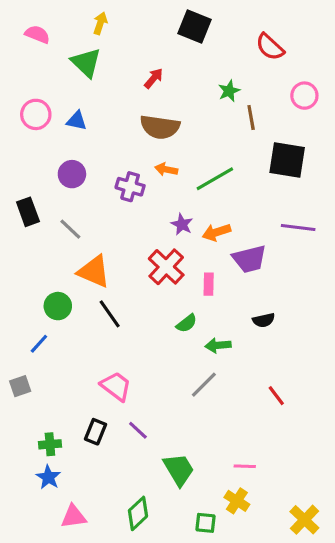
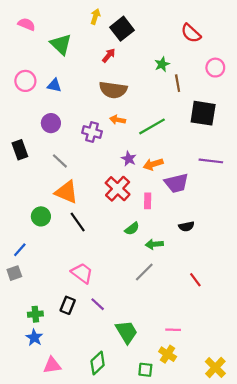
yellow arrow: (100, 23) -> (95, 17), moved
black square: (194, 26) -> (122, 29), moved, turned 30
gray line: (70, 229) -> (60, 161), moved
blue line: (39, 344) -> (20, 250), moved

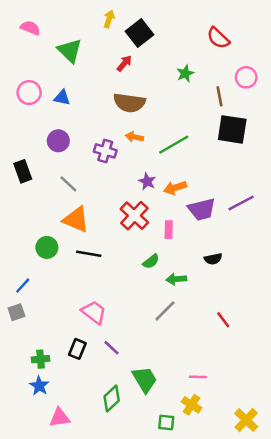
brown line: (178, 83) -> (219, 96), moved
purple line: (211, 161) -> (241, 203), moved, turned -35
black line: (78, 222) -> (89, 254), turned -45
green diamond: (98, 363) -> (112, 398), moved

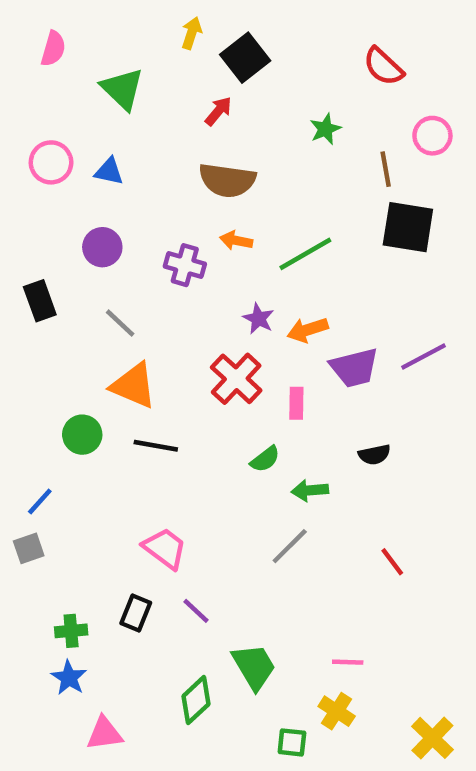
pink semicircle: (30, 28) -> (53, 49), turned 84

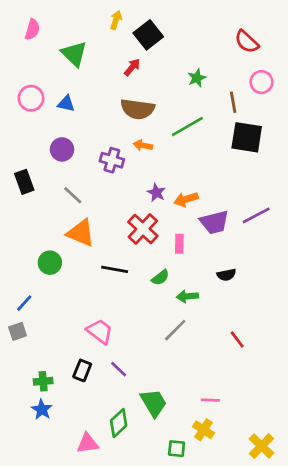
red semicircle: (383, 67) -> (247, 42), moved
green line: (305, 254) -> (187, 127), moved
black line: (156, 446) -> (115, 269), moved
pink triangle: (105, 733) -> (88, 443), moved

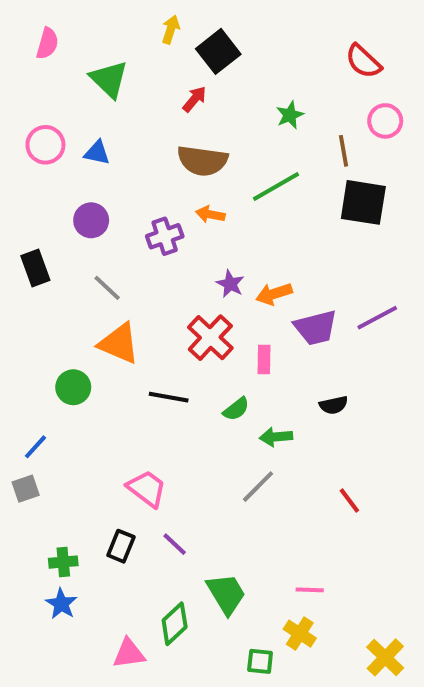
purple cross: (112, 160) -> (165, 236), turned -35

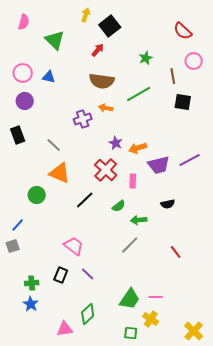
black square: (363, 202) -> (183, 102), size x0.7
purple circle: (91, 220) -> (25, 101), moved
black line: (169, 397) -> (85, 200), turned -54
green trapezoid: (226, 594) -> (130, 299), moved, turned 65

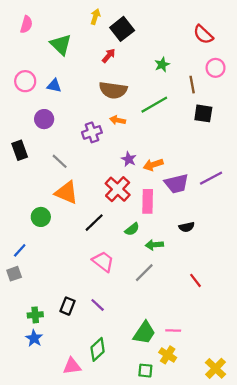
purple circle: (25, 101) -> (44, 119), moved
pink rectangle: (133, 181) -> (148, 201), size x1.5
pink trapezoid: (74, 246) -> (103, 261), moved

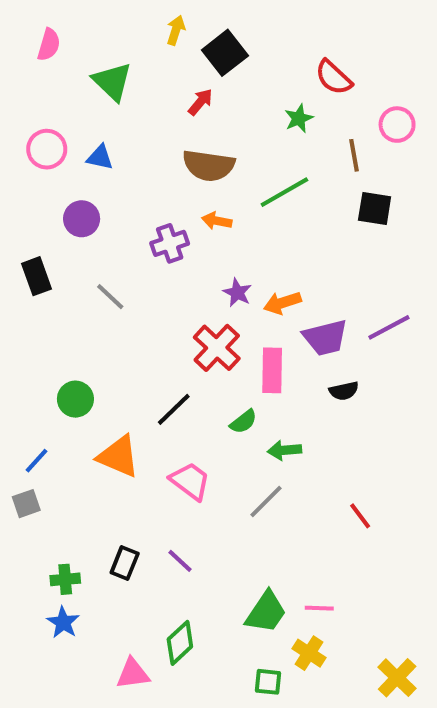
red semicircle: (203, 34) -> (334, 77), moved
orange triangle: (66, 192) -> (118, 456), moved
black semicircle: (187, 227) -> (344, 391), moved

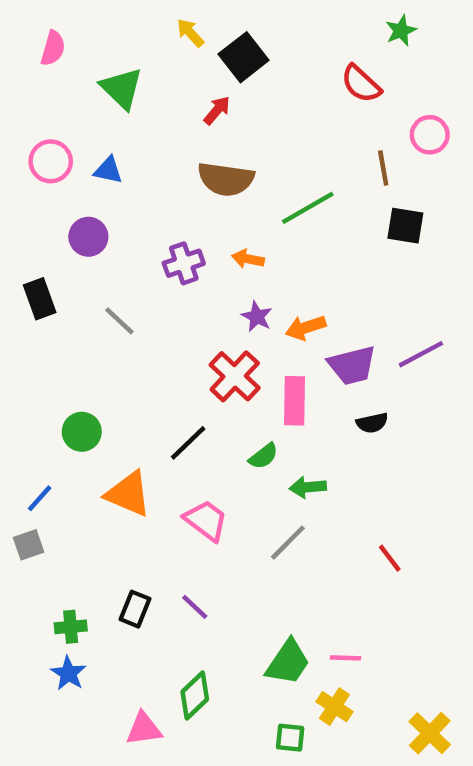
yellow arrow: (176, 30) -> (190, 33), turned -60
green star: (299, 118) -> (401, 31), moved
orange arrow: (217, 221) -> (248, 259), moved

